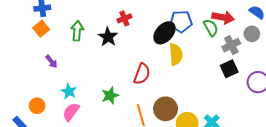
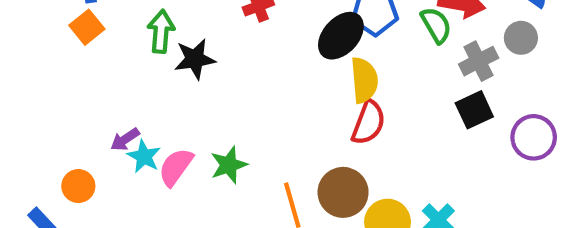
black star: (108, 37) -> (195, 59), moved, turned 30
purple arrow: (51, 62) -> (125, 139), moved, turned 96
red semicircle: (142, 74) -> (368, 123), moved
pink semicircle: (71, 112) -> (176, 167), moved

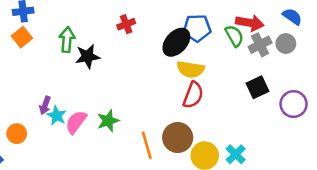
gray cross: (479, 61) -> (260, 45), moved
yellow semicircle: (364, 80) -> (191, 69), turned 104
purple arrow: (125, 139) -> (45, 105), turned -36

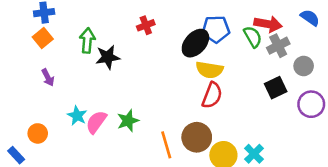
gray circle: (286, 44) -> (304, 66), moved
purple arrow: (45, 105) -> (48, 77), moved, turned -48

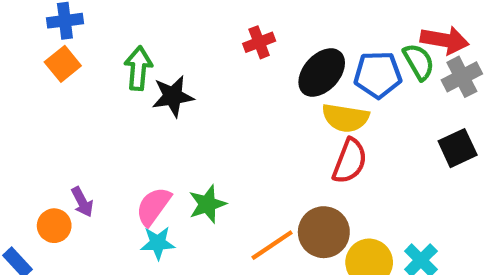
red cross: (146, 25) -> (259, 42), moved
blue pentagon: (216, 29) -> (378, 75), moved
purple arrow: (48, 77) -> (82, 202), moved
cyan star: (77, 116) -> (158, 243), moved, turned -30
orange line: (166, 145) -> (272, 245), turned 72

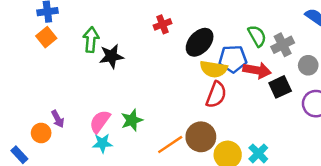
red arrow: (445, 40) -> (257, 70), moved
blue pentagon: (378, 75) -> (233, 59), moved

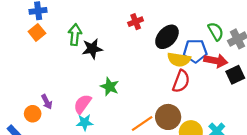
green star: (132, 120) -> (110, 87), moved, turned -30

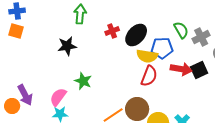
red cross: (136, 22) -> (112, 31), moved
orange square: (37, 32) -> (16, 31), turned -35
green arrow: (75, 35) -> (80, 14), moved
red arrow: (216, 61) -> (181, 69), moved
purple arrow: (47, 102) -> (25, 95), size x1.5

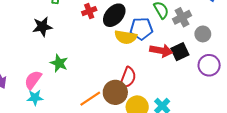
red semicircle: (149, 76) -> (128, 78), moved

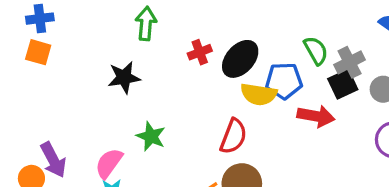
black square: (180, 52) -> (343, 84), moved
red semicircle: (128, 78) -> (233, 136), moved

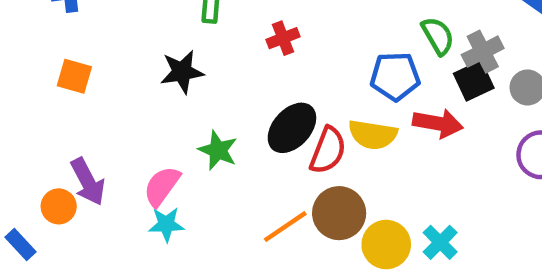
orange square: (38, 52) -> (74, 76), moved
black ellipse: (240, 59) -> (292, 128), moved
yellow semicircle: (259, 94) -> (373, 135), moved

